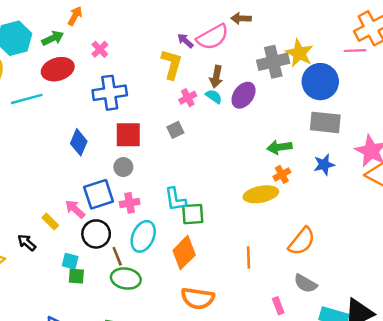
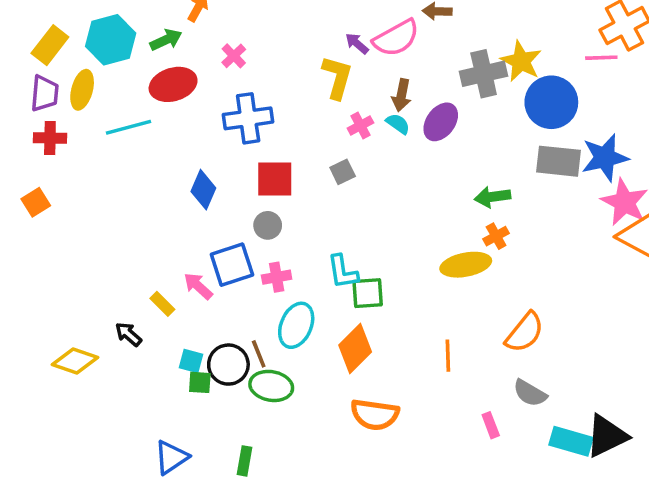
blue star: (324, 165) -> (605, 158), moved, size x1.5
black circle: (96, 234) -> (228, 365), moved

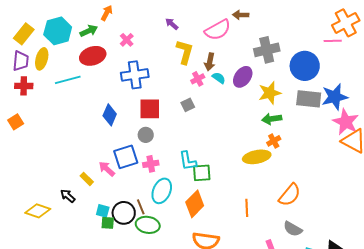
purple arrow: (357, 43) -> (172, 24), moved
yellow star: (521, 61) -> (270, 93), moved, turned 30
brown arrow: (401, 95) -> (210, 62), moved

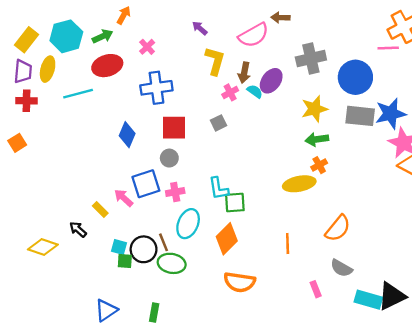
purple ellipse: (243, 77) -> (271, 81), moved

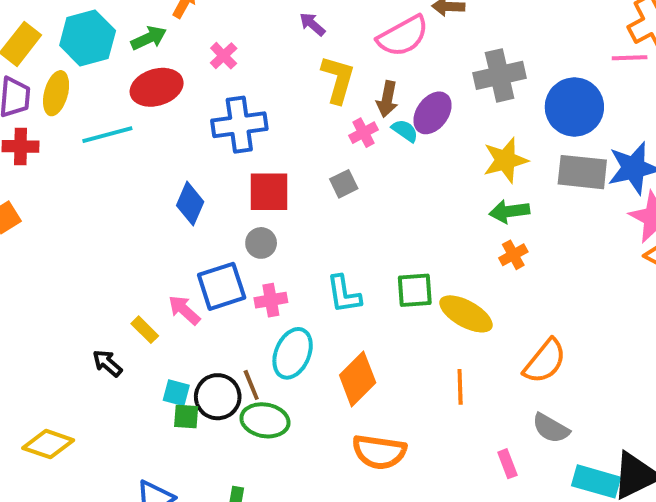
yellow ellipse: (299, 184) -> (466, 314), moved, turned 40
green square: (235, 203) -> (415, 290), moved
yellow diamond: (43, 247) -> (48, 444), moved

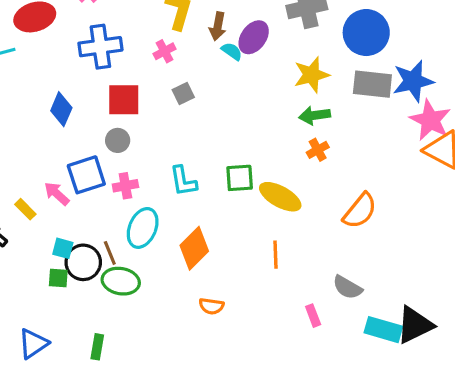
pink cross: (364, 133) -> (165, 51), moved
orange semicircle: (545, 361) -> (360, 211), moved
cyan square: (176, 393) -> (63, 248), moved
orange semicircle: (379, 452) -> (211, 306), size x0.6

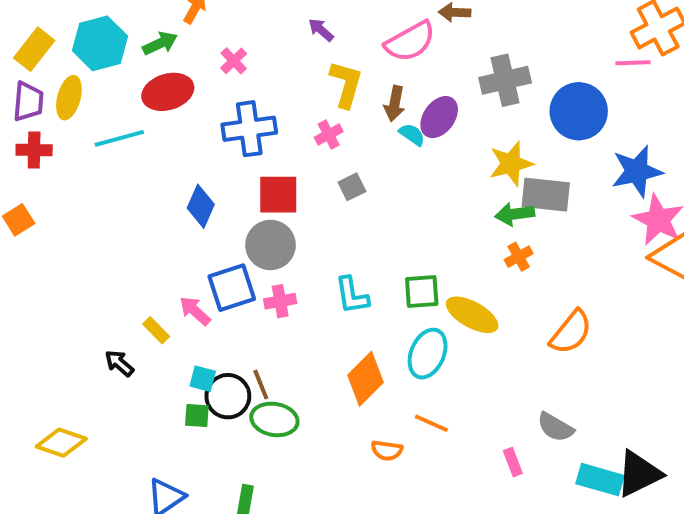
gray rectangle: (372, 84) -> (546, 195), moved
gray circle: (118, 140) -> (271, 245), size x1.6
cyan ellipse: (143, 228) -> (428, 354), moved
orange line: (276, 255) -> (431, 423), moved, turned -64

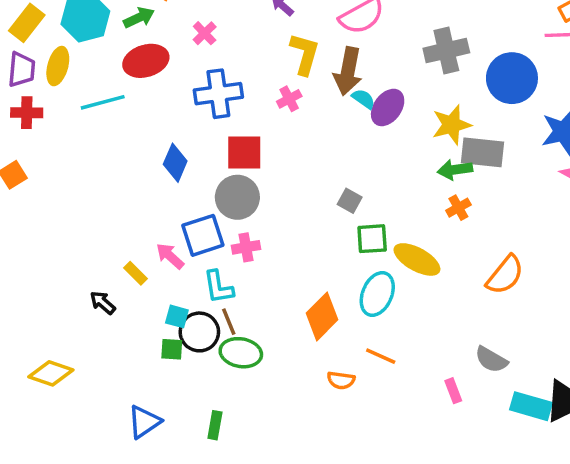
brown arrow: (395, 103) -> (348, 71), size x1.5
purple ellipse: (439, 117) -> (388, 107), moved
gray square: (352, 187) -> (350, 201), moved, turned -35
cyan L-shape: (352, 295) -> (218, 287), moved

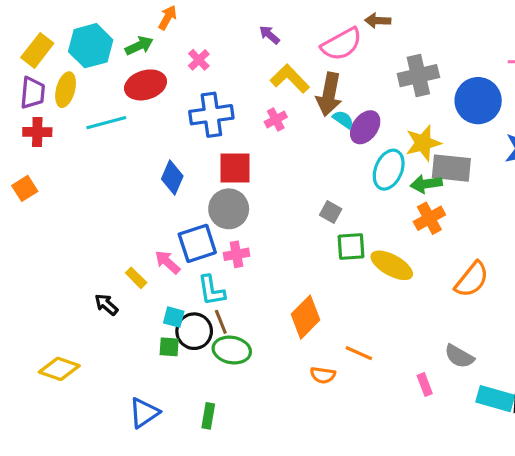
yellow L-shape: (305, 54) -> (290, 79), turned -60
orange cross: (458, 208) -> (429, 218), size x1.4
cyan ellipse: (377, 294) -> (389, 170), moved

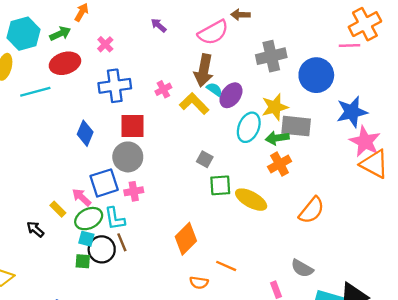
yellow L-shape: (290, 79) -> (194, 104), moved
green ellipse: (232, 350) -> (89, 219), moved, turned -36

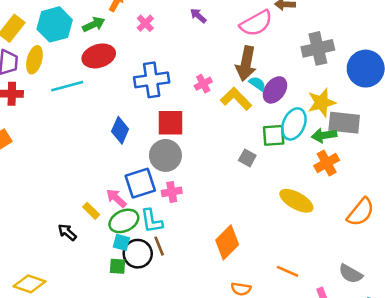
pink cross: (105, 44) -> (145, 23), moved
green square: (220, 185) -> (274, 135), moved
orange line: (226, 266) -> (288, 271), moved

